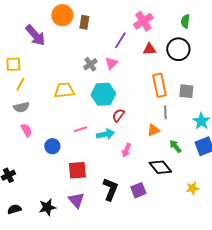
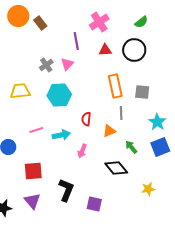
green semicircle: (185, 21) -> (141, 22), turned -136
brown rectangle: (84, 22) -> (40, 23), turned -48
purple line: (120, 40) -> (76, 41), turned -42
red semicircle: (118, 115) -> (86, 119), moved, turned -32
purple square: (138, 190) -> (94, 204), moved, turned 35

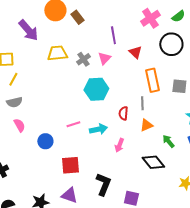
pink cross: (99, 22) -> (150, 18), moved
red triangle: (105, 50) -> (135, 52), moved, turned 48
yellow trapezoid: (20, 91) -> (57, 53), moved
gray line: (121, 113) -> (142, 103), moved
purple triangle: (32, 201) -> (69, 195), turned -30

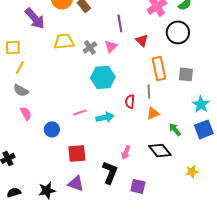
gray semicircle: (14, 102) -> (21, 90), turned 42
pink arrow: (119, 145) -> (126, 152), moved

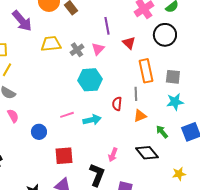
cyan star: (201, 104) -> (175, 102), moved, turned 30

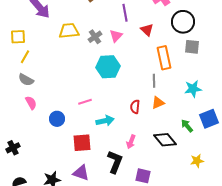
gray square: (173, 77) -> (192, 47), moved
red semicircle: (117, 104) -> (135, 107), moved
cyan arrow: (92, 120) -> (105, 121), moved
green arrow: (162, 132) -> (187, 126), moved

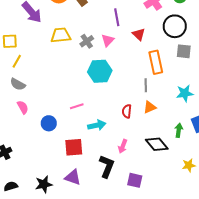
green arrow: (187, 126) -> (179, 130), turned 48

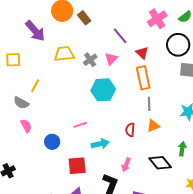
purple line: (117, 17) -> (120, 36), turned -30
yellow line: (17, 61) -> (35, 86), moved
orange rectangle: (156, 62) -> (143, 78), moved

